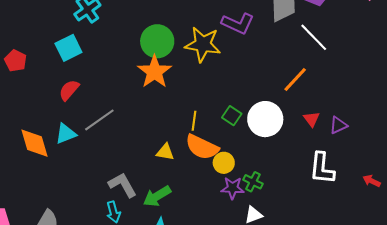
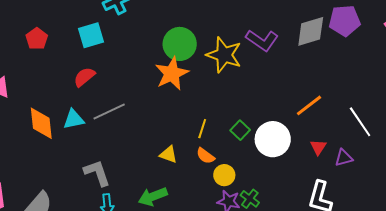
white line: (314, 37) -> (360, 122), moved
orange semicircle: (202, 147) -> (205, 156), size x0.6
gray L-shape: (123, 185) -> (97, 173), moved

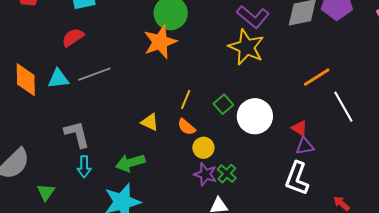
yellow star: (224, 55) -> (246, 47), moved
orange line: (309, 105) -> (317, 77), moved
red triangle: (318, 147) -> (300, 128), turned -36
purple triangle: (344, 158) -> (305, 146), moved

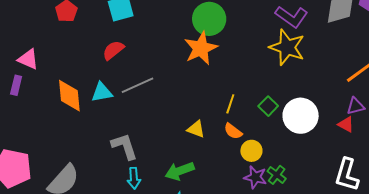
purple triangle: (305, 146) -> (355, 106), moved

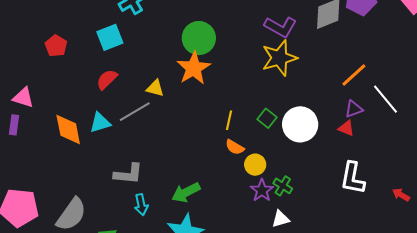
yellow star: (287, 47) -> (279, 58), turned -30
yellow triangle: (196, 129) -> (155, 88), moved
gray L-shape: (124, 146) -> (128, 174), turned 120
purple star: (255, 177) -> (262, 190), turned 30

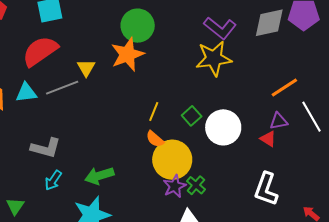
red semicircle: (107, 79) -> (40, 51), size x1.6
yellow triangle: (155, 88) -> (86, 68), turned 36
yellow circle: (255, 165) -> (172, 160), size x1.8
cyan arrow: (141, 205) -> (53, 180), turned 35

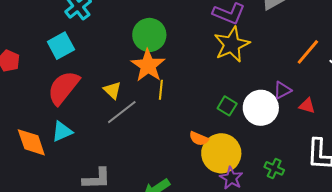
gray line: (62, 88) -> (122, 112), moved
yellow line: (154, 112) -> (161, 90), moved
purple triangle: (279, 121) -> (282, 90), moved
green cross: (196, 185) -> (274, 168), moved

